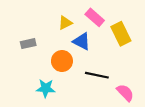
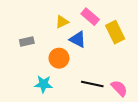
black line: (97, 75) -> (92, 84), moved

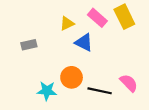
yellow rectangle: (115, 32) -> (124, 17), moved
orange circle: (59, 58) -> (72, 77), moved
pink semicircle: (119, 88) -> (129, 83), moved

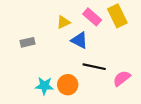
orange circle: (72, 77) -> (68, 85), moved
pink semicircle: (129, 83) -> (122, 78), turned -84
black line: (100, 91) -> (94, 67), moved

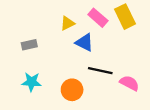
pink semicircle: (122, 78) -> (129, 83), turned 66
cyan star: (44, 86) -> (31, 82), moved

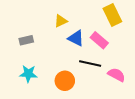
pink rectangle: (98, 18) -> (99, 40), moved

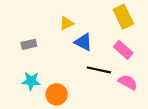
pink rectangle: (99, 40) -> (123, 50), moved
orange circle: (65, 81) -> (57, 94), moved

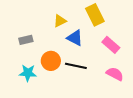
yellow rectangle: (123, 17) -> (95, 15), moved
black line: (99, 70) -> (76, 66), moved
orange circle: (57, 94) -> (51, 61), moved

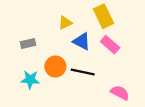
pink rectangle: (111, 45) -> (110, 45), moved
pink semicircle: (115, 74) -> (120, 93), moved

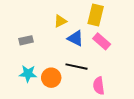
yellow rectangle: (104, 16) -> (96, 15), turned 40
orange circle: (55, 66) -> (51, 78), moved
pink semicircle: (120, 93) -> (99, 86), moved, turned -126

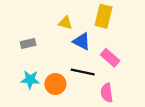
yellow triangle: (60, 21) -> (65, 23), turned 40
pink rectangle: (102, 41) -> (110, 58), moved

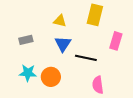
blue triangle: (82, 41) -> (63, 44), moved, turned 36
pink rectangle: (110, 58) -> (116, 41), moved, turned 66
black line: (83, 72) -> (86, 58), moved

